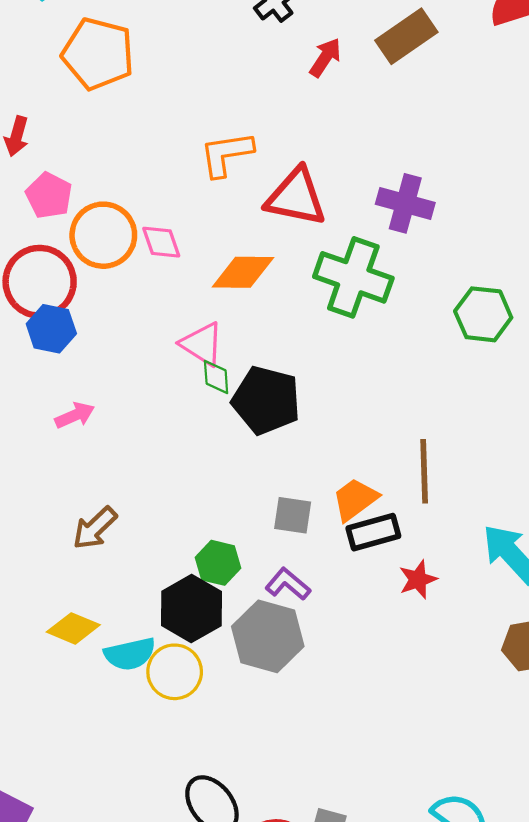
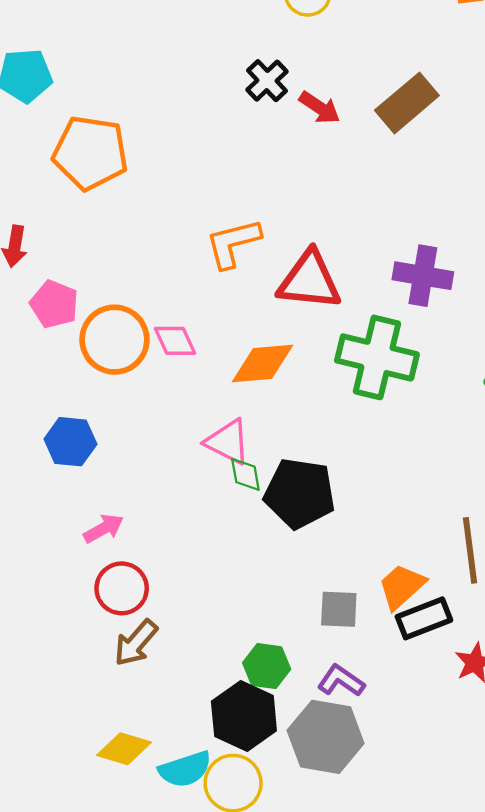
red arrow: (325, 57) -> (320, 108), moved, turned 96
red circle: (40, 282) -> (122, 588), moved, size x0.7

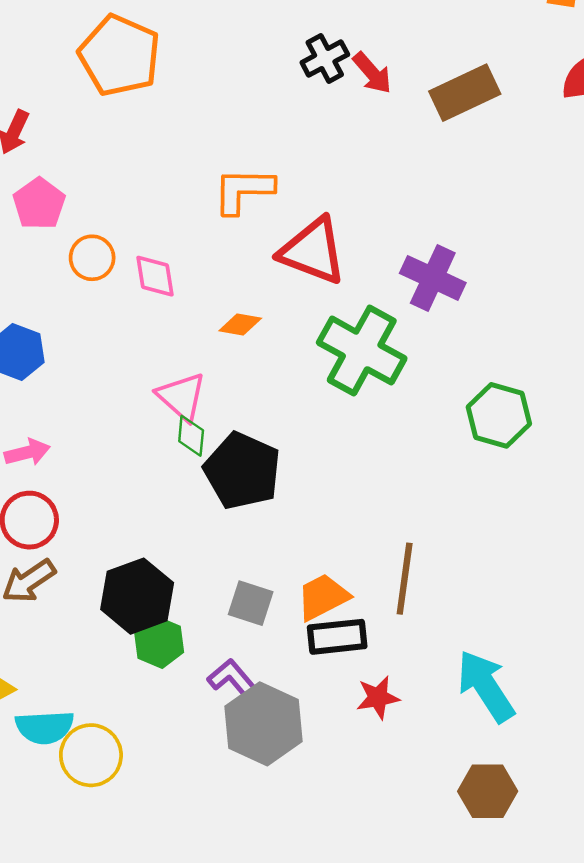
black cross: (267, 81) -> (325, 59), moved
orange circle: (114, 340) -> (92, 258), size x0.6
orange diamond: (262, 363) -> (240, 325), size x0.6
black hexagon: (244, 716) -> (137, 596), moved
gray hexagon: (326, 737) -> (263, 724), moved

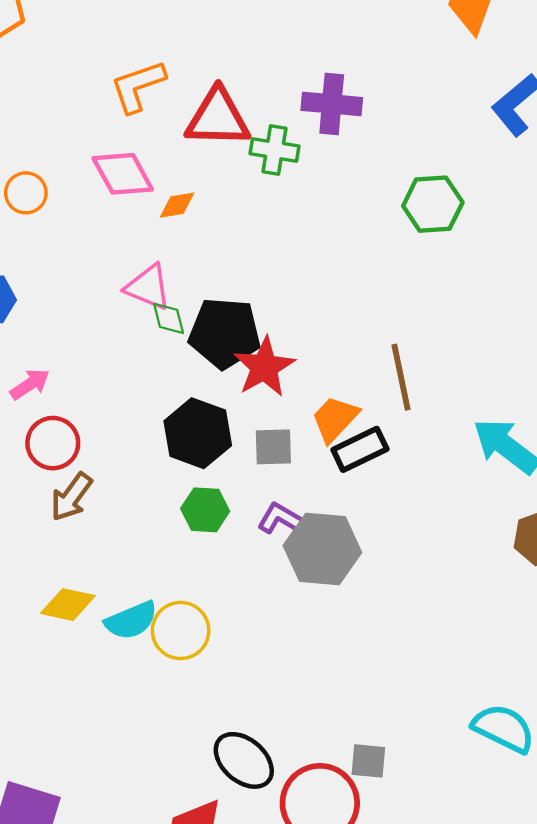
pink diamond: (155, 276) -> (123, 174), moved, size x1.4
green cross: (362, 350) -> (274, 150), moved, size x0.6
black hexagon: (137, 596) -> (198, 433), moved
red star: (378, 697) -> (264, 367), moved, size x1.5

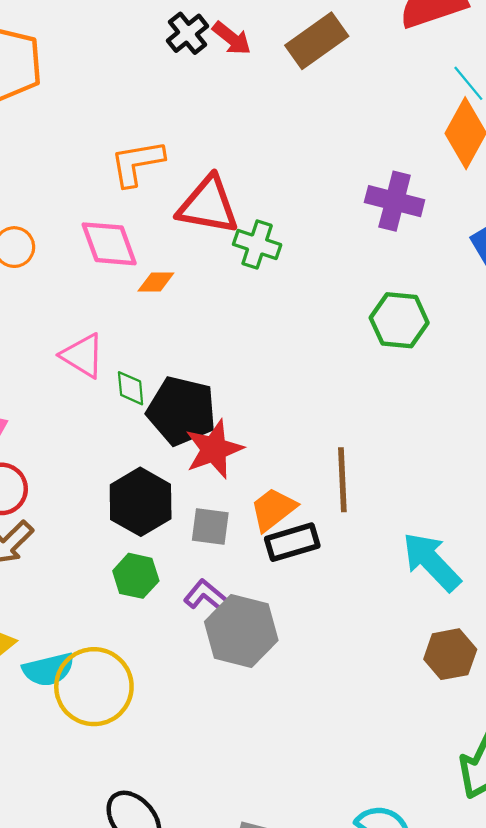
purple cross: (332, 104) -> (395, 201), moved
pink triangle: (148, 287) -> (83, 356), moved
yellow circle: (181, 630) -> (94, 687), size x1.4

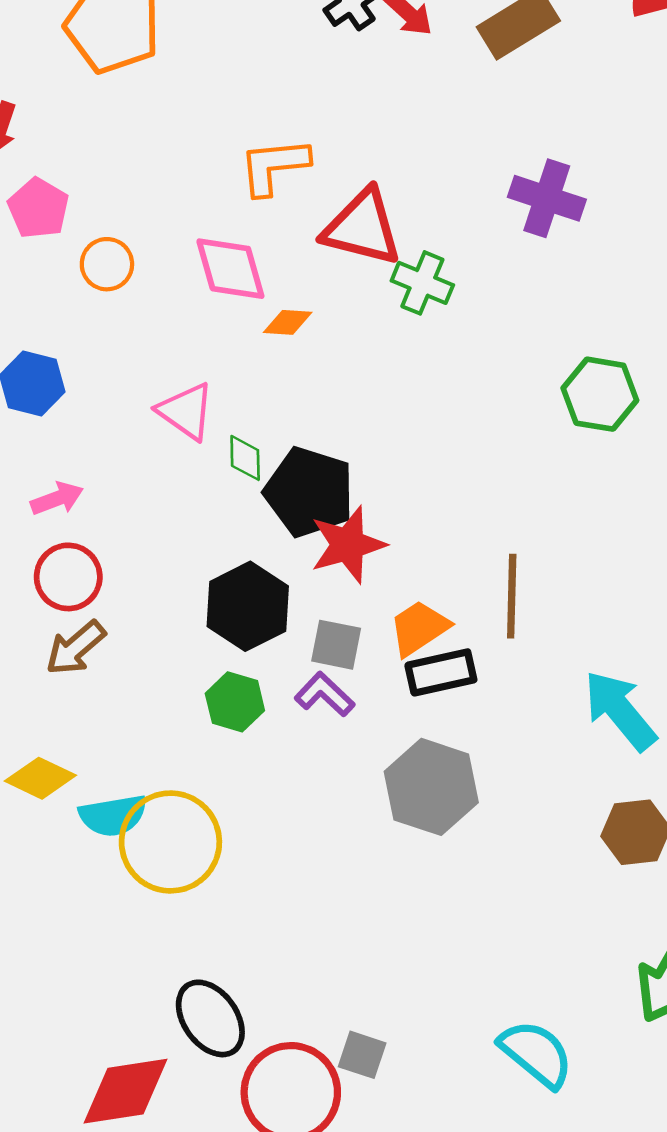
purple cross: (395, 201) -> (547, 198), moved
purple L-shape: (207, 596) -> (325, 694), moved
gray hexagon: (241, 631) -> (431, 787), moved

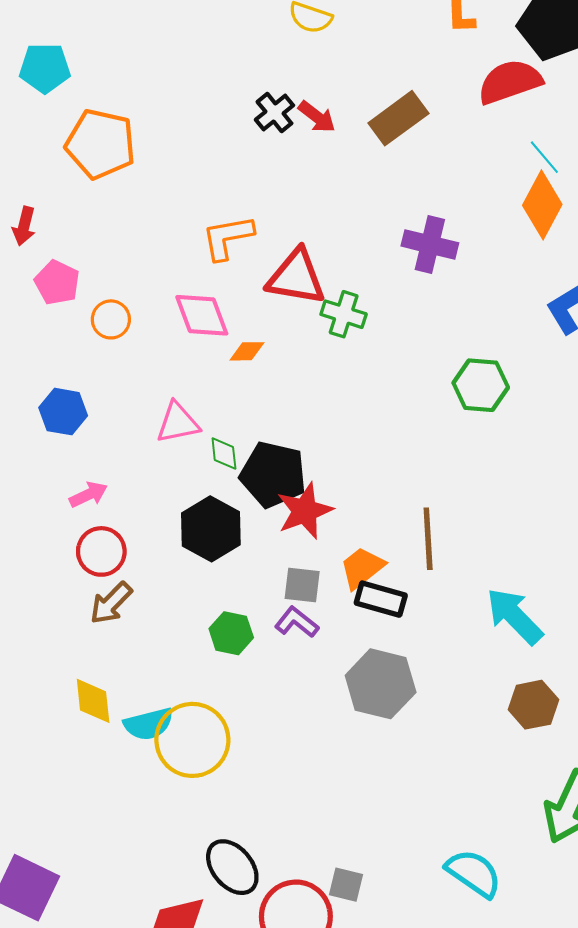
pink triangle: (186, 411) -> (178, 423), turned -42
black hexagon: (248, 606) -> (211, 529), moved
black rectangle: (441, 672) -> (381, 599), turned 33
yellow diamond: (40, 778) -> (93, 701), turned 63

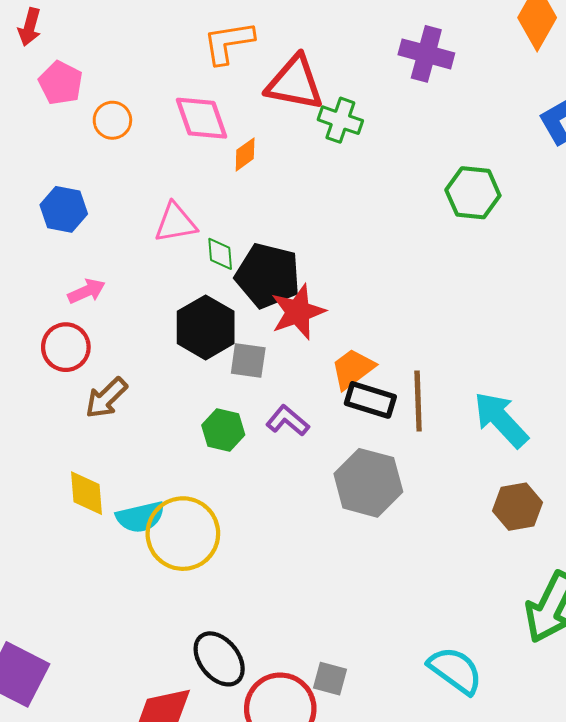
orange diamond: (247, 351) -> (245, 154), turned -36
brown line: (428, 539) -> (418, 401), moved
red circle: (101, 551) -> (66, 347), moved
gray square: (302, 585) -> (248, 361), moved

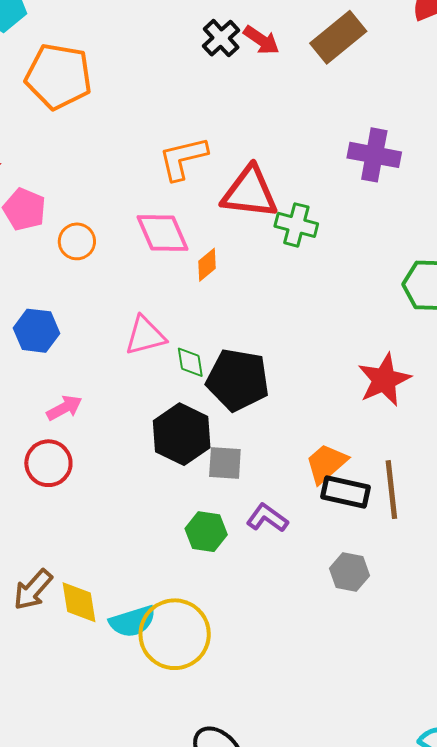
red star: (298, 312) -> (384, 380), moved
brown arrow: (106, 398) -> (33, 590), moved
gray hexagon: (368, 483) -> (349, 572), size x0.6

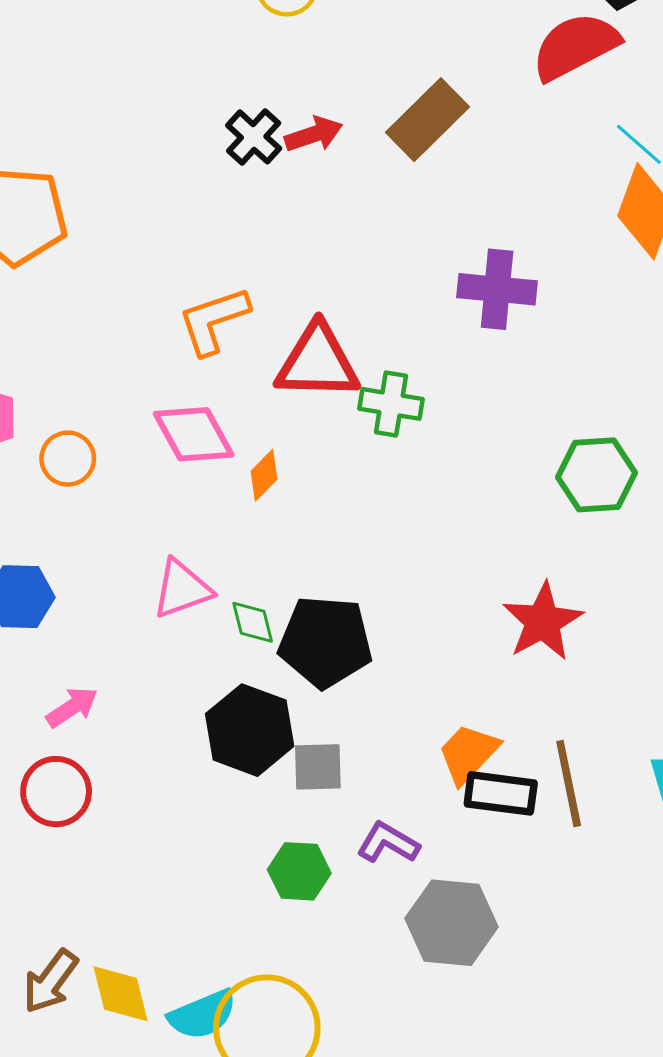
red arrow: (261, 40) -> (314, 134), turned -48
gray hexagon: (349, 572) -> (452, 923), moved, size x1.5

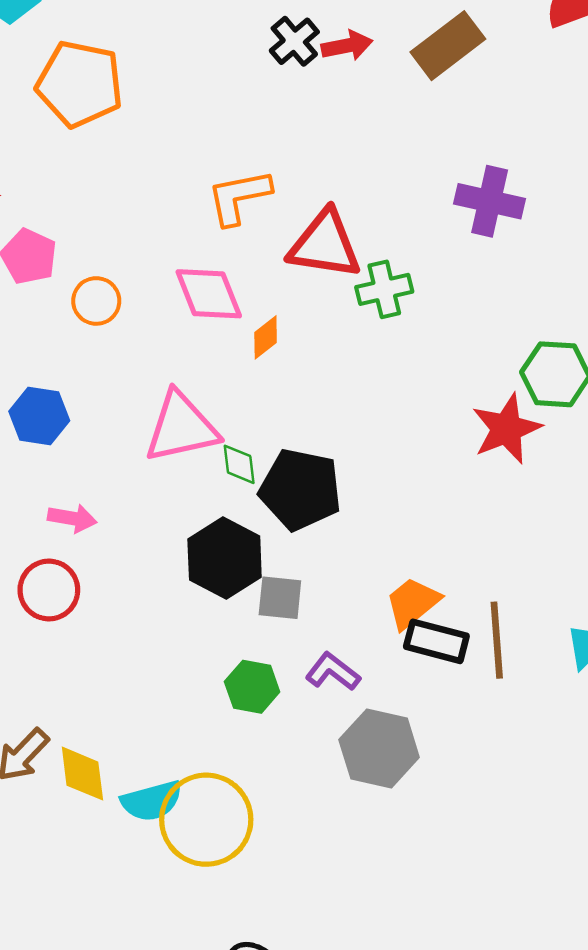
green cross: (391, 404) -> (384, 289), turned -30
pink triangle: (182, 589) -> (181, 427), size x1.4
red star: (543, 622) -> (507, 429), moved
pink arrow: (72, 707) -> (72, 518), turned 36

